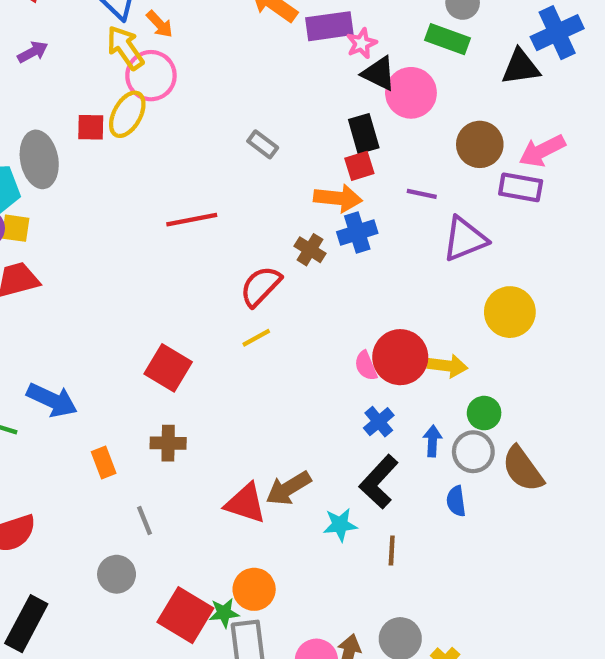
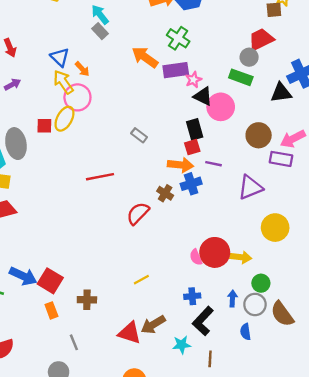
purple line: (422, 194) -> (214, 164), moved
yellow line: (256, 338) -> (141, 280), moved
red square: (168, 368) -> (50, 281), moved
blue cross: (379, 422) -> (192, 296), moved, turned 35

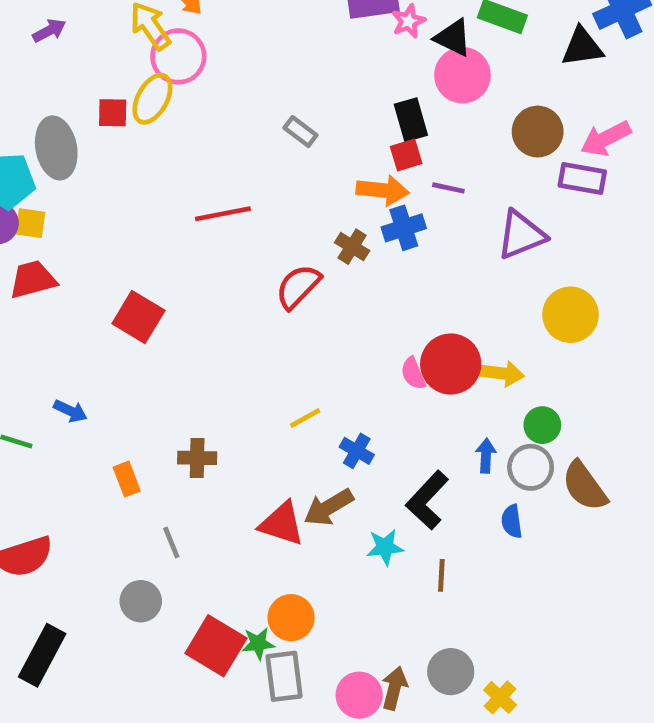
black triangle: (203, 96) -> (453, 38), moved
blue arrow: (23, 276) -> (70, 411), size x0.6
red square: (50, 281) -> (138, 317), moved
blue cross: (192, 296) -> (357, 451), moved, turned 35

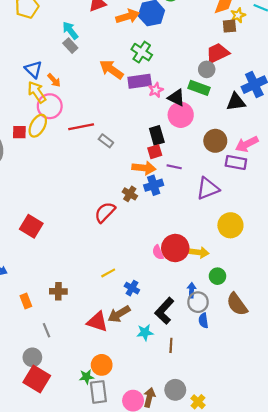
red line: (223, 214) -> (81, 127), moved
gray circle: (531, 467) -> (198, 302), moved
red square: (216, 646) -> (37, 379), moved

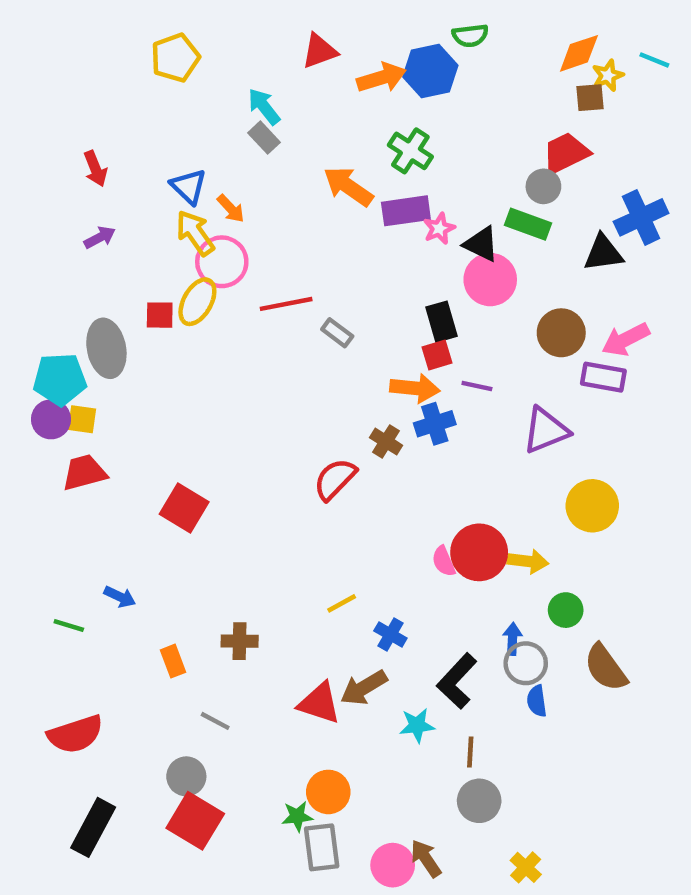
gray line: (46, 330) -> (215, 721), turned -40
gray circle: (175, 390) -> (479, 801), moved
brown arrow: (149, 397) -> (426, 858), turned -48

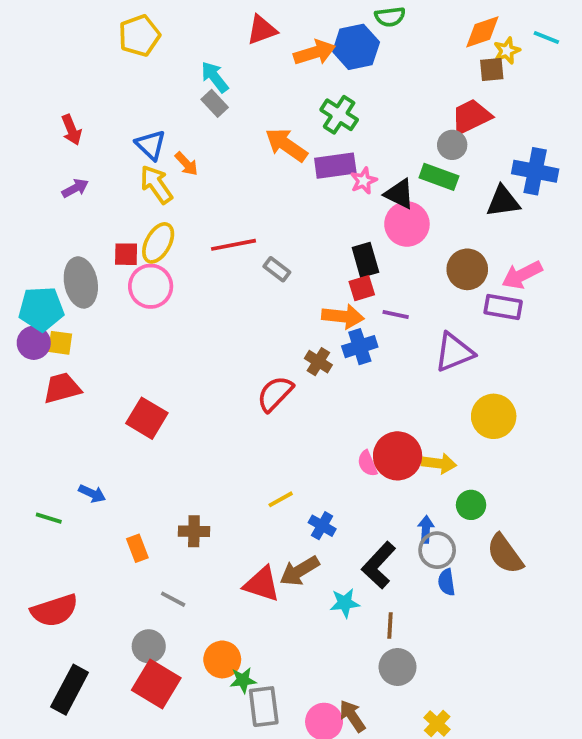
blue cross: (641, 217) -> (535, 171), turned 36
pink circle: (222, 262) -> (151, 286), moved
orange circle: (328, 792) -> (222, 659), moved

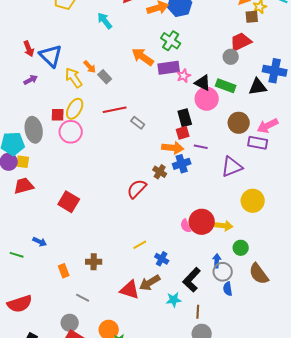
gray rectangle: (215, 103) -> (105, 77), moved
blue triangle: (151, 145) -> (51, 56), moved, size x1.4
green rectangle: (439, 177) -> (226, 86), moved

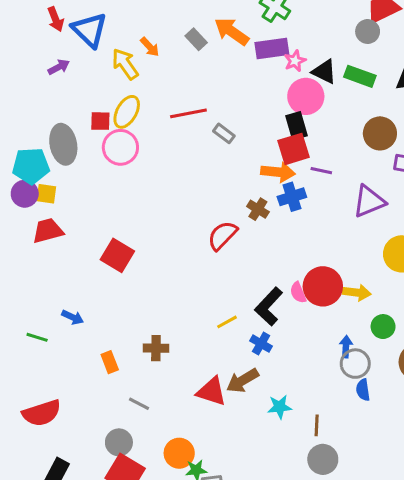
gray rectangle: (105, 77) -> (196, 39), moved
pink circle: (207, 99) -> (306, 96), moved
red square: (183, 133) -> (293, 149), size x1.5
black L-shape: (192, 280) -> (269, 306), moved

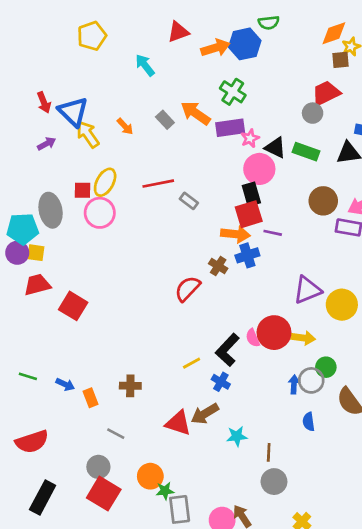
yellow arrow: (125, 64) -> (88, 134), moved
purple triangle: (369, 201) -> (307, 290), moved
red square: (117, 255) -> (73, 306), moved
blue arrow: (73, 317) -> (65, 384), moved
gray circle: (355, 364) -> (311, 380), moved

